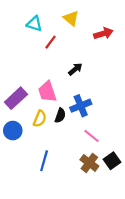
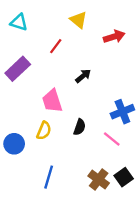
cyan triangle: (34, 24) -> (19, 22), moved
purple rectangle: (16, 98) -> (18, 69), moved
blue cross: (81, 106) -> (122, 112), moved
black semicircle: (60, 115) -> (80, 127), moved
pink line: (92, 136) -> (112, 139), moved

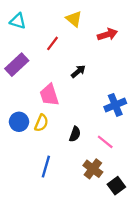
black semicircle: (80, 127) -> (75, 134), moved
pink line: (112, 139) -> (105, 142), moved
blue circle: (14, 144) -> (19, 122), moved
black square: (124, 177) -> (116, 186), moved

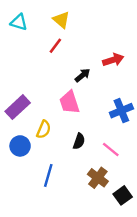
yellow triangle: (74, 19) -> (61, 20), moved
red arrow: (107, 34) -> (113, 60), moved
purple rectangle: (17, 65) -> (18, 107), moved
pink trapezoid: (49, 95) -> (70, 102), moved
blue circle: (19, 122) -> (20, 146), moved

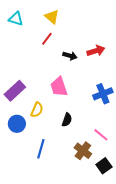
black arrow: (83, 75) -> (70, 56), moved, turned 56
pink line: (111, 150) -> (101, 135), moved

